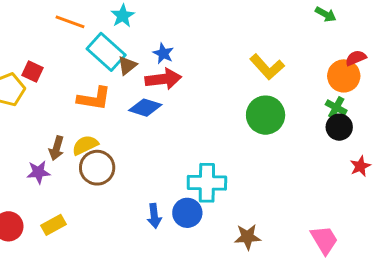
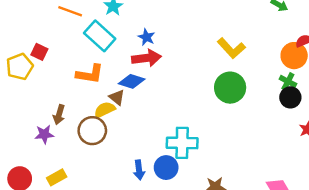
brown triangle: (127, 65) -> (117, 97), moved, turned -42
yellow semicircle: (85, 145) -> (105, 110), moved

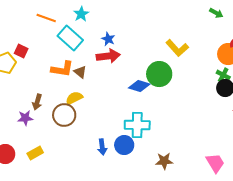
blue diamond: (132, 81) -> (139, 86), moved
green circle: (230, 88) -> (159, 74), moved
brown triangle: (117, 97) -> (80, 72), moved

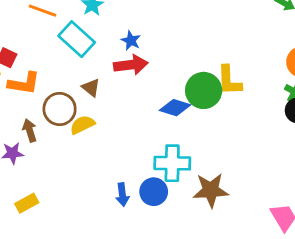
yellow L-shape: (177, 48) -> (229, 80), moved, turned 40
orange L-shape: (62, 69) -> (24, 83), moved
brown arrow: (37, 102) -> (30, 130), turned 147
brown circle: (64, 115) -> (60, 109), moved
brown star: (164, 161) -> (211, 190), moved, size x1.4

